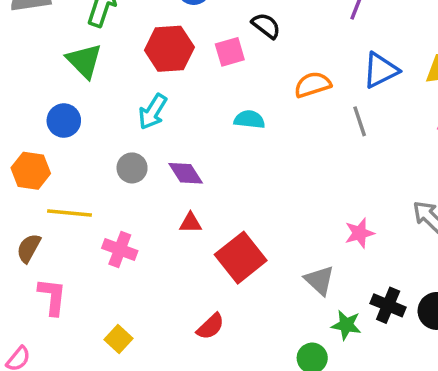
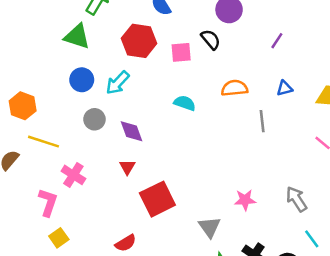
green triangle: (84, 61) -> (77, 36), turned -40
blue triangle: (381, 70) -> (285, 88), size x0.6
blue circle: (64, 121) -> (82, 80), moved
red triangle: (190, 223) -> (127, 167), turned 49
pink L-shape: (52, 297) -> (48, 202), moved

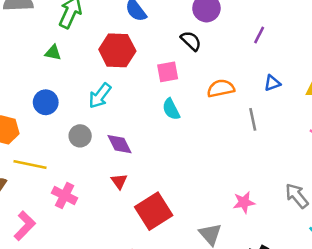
green triangle: (77, 36) -> (53, 53), size x0.6
pink square: (181, 52) -> (168, 72), moved
blue circle: (82, 80) -> (46, 102), moved
cyan semicircle: (185, 103) -> (171, 109), turned -130
pink L-shape: (48, 202) -> (25, 226), moved, turned 32

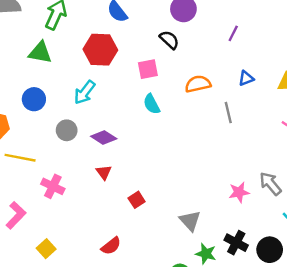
green triangle: (53, 53) -> (40, 53), size x1.5
purple diamond: (119, 144) -> (104, 137), turned -30
pink star: (244, 202) -> (239, 192), moved
red square: (154, 211) -> (137, 200), size x0.5

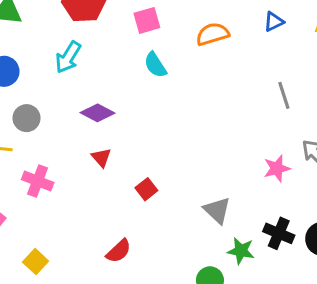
gray line: (228, 113) -> (284, 95), moved
gray circle: (67, 130) -> (27, 118), moved

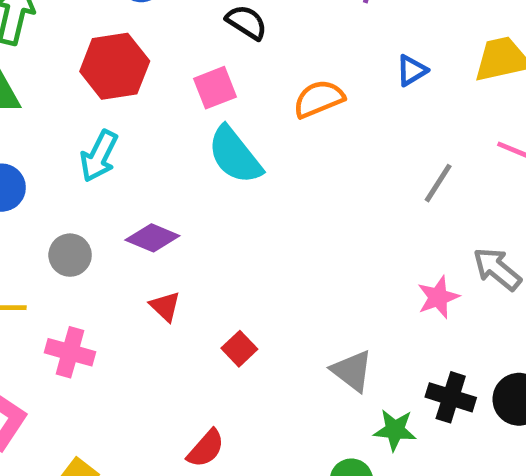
cyan semicircle: (155, 65) -> (235, 155), size x1.5
gray line: (284, 95) -> (438, 183), turned 56
gray circle: (27, 118) -> (70, 255), moved

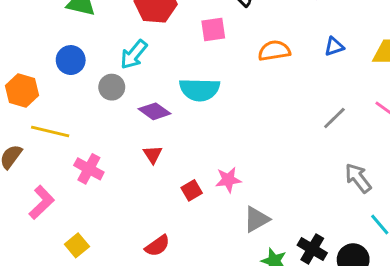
cyan semicircle: (235, 155) -> (200, 90), moved, turned -63
gray circle: (70, 255) -> (112, 87), moved
pink star: (438, 297) -> (228, 180), moved
gray triangle: (352, 371) -> (256, 219), turned 40

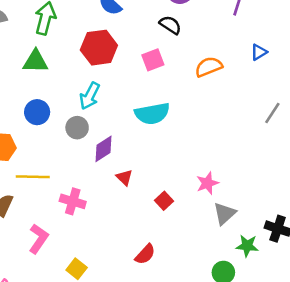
purple diamond: (155, 111) -> (103, 149), moved, turned -56
pink star: (228, 180) -> (207, 183), moved

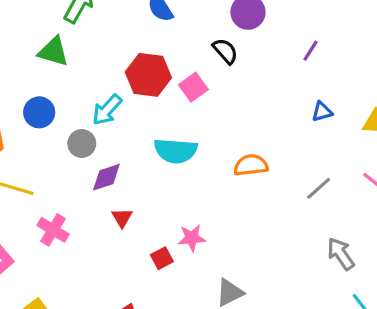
red hexagon: (99, 48) -> (148, 75), moved
pink square: (153, 60) -> (193, 87), turned -30
orange semicircle: (209, 67) -> (251, 165), moved
pink star: (207, 183) -> (192, 238), moved

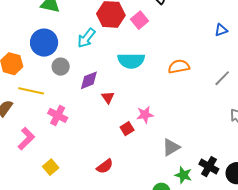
blue circle: (39, 112) -> (44, 43), size x1.4
gray circle: (82, 144) -> (61, 67), moved
red triangle: (122, 218) -> (108, 97), moved

